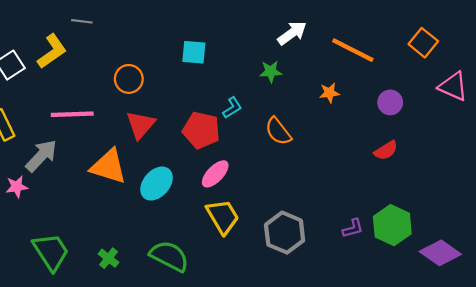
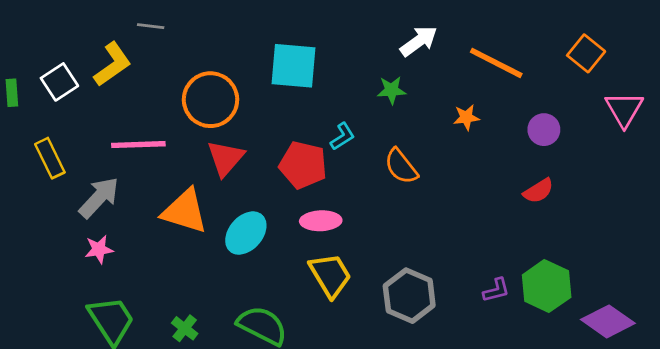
cyan square: (194, 52) -> (294, 66), size x1.5
orange circle: (129, 79) -> (211, 100), size x1.5
pink triangle: (453, 86) -> (624, 109), turned 36
pink ellipse: (215, 174) -> (321, 221), turned 44
pink star: (17, 187) -> (99, 249), moved

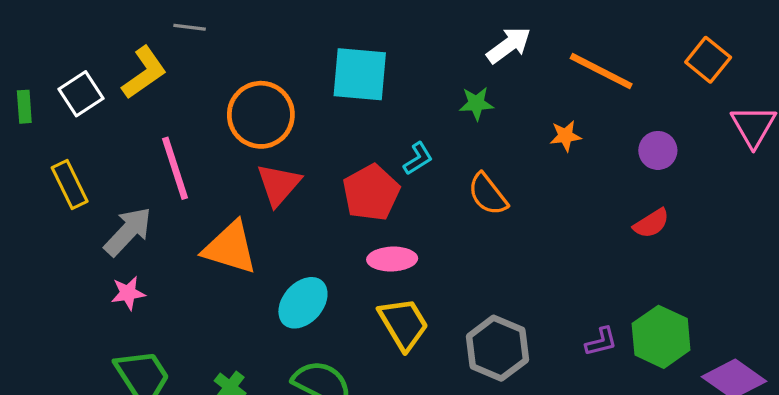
pink line: (138, 145) -> (175, 168), turned 74
red pentagon: (303, 165) -> (371, 193), turned 30
cyan ellipse: (246, 233) -> (303, 303), moved

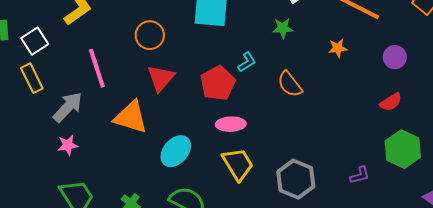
white square: (81, 94) -> (35, 41), moved
orange circle: (261, 115) -> (150, 35), size x0.7
green hexagon: (661, 337) -> (403, 149), moved

